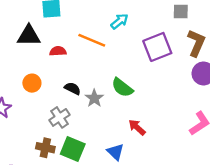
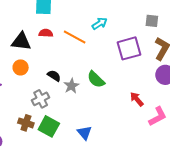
black triangle: (29, 36) -> (21, 41), moved
red semicircle: (58, 51) -> (46, 33), moved
red arrow: (137, 127) -> (137, 99), moved

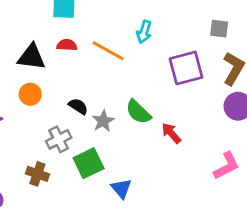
cyan arrow: (100, 24) -> (144, 32), turned 140
red arrow: (137, 99) -> (171, 133), moved
green square: (49, 126) -> (89, 163), moved, turned 35

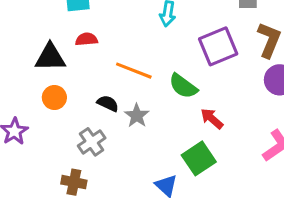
orange line: (108, 51) -> (134, 71), moved
green semicircle: (138, 112) -> (183, 86), moved
green square: (89, 163) -> (199, 158), moved

